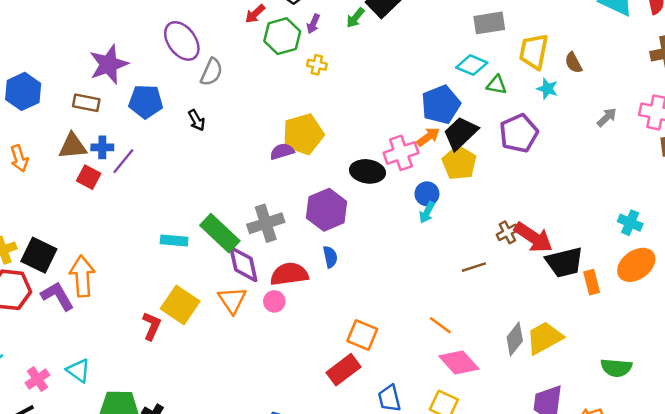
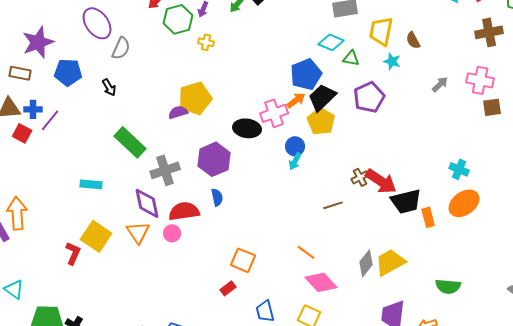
green rectangle: (220, 233) -> (130, 142), moved
red rectangle: (344, 370) -> (228, 288), size x0.6

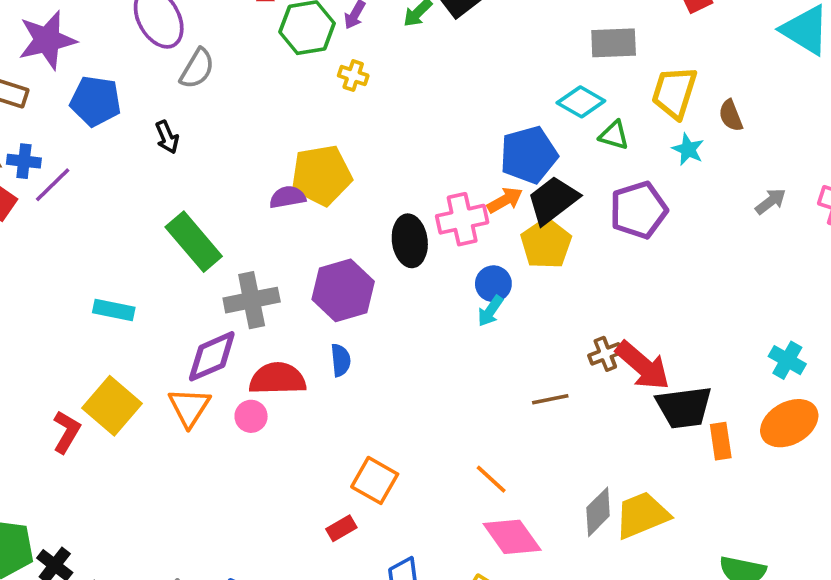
black ellipse: (247, 128) -> (410, 241), turned 68
purple diamond: (147, 203) -> (212, 356), turned 72

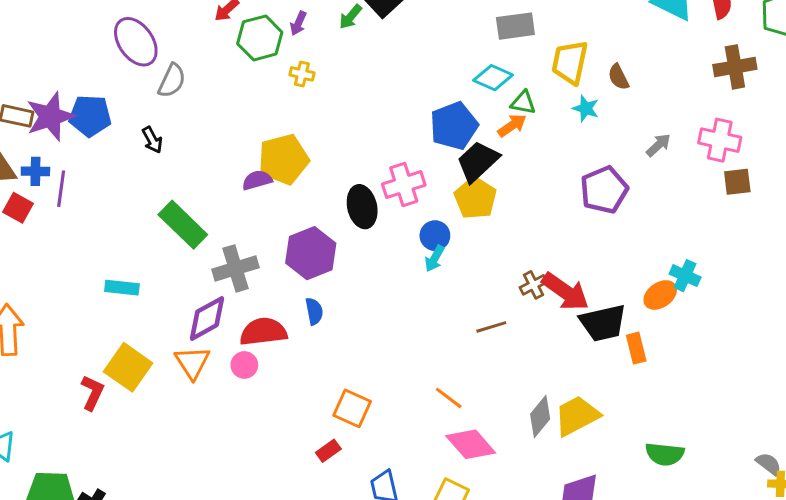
purple star: (47, 40) -> (50, 117), moved
purple line: (53, 185) -> (61, 189), turned -32
orange arrow: (505, 200) -> (512, 125), moved
purple pentagon: (639, 210) -> (604, 190), moved
orange ellipse: (789, 423) -> (660, 295), moved, size x0.7

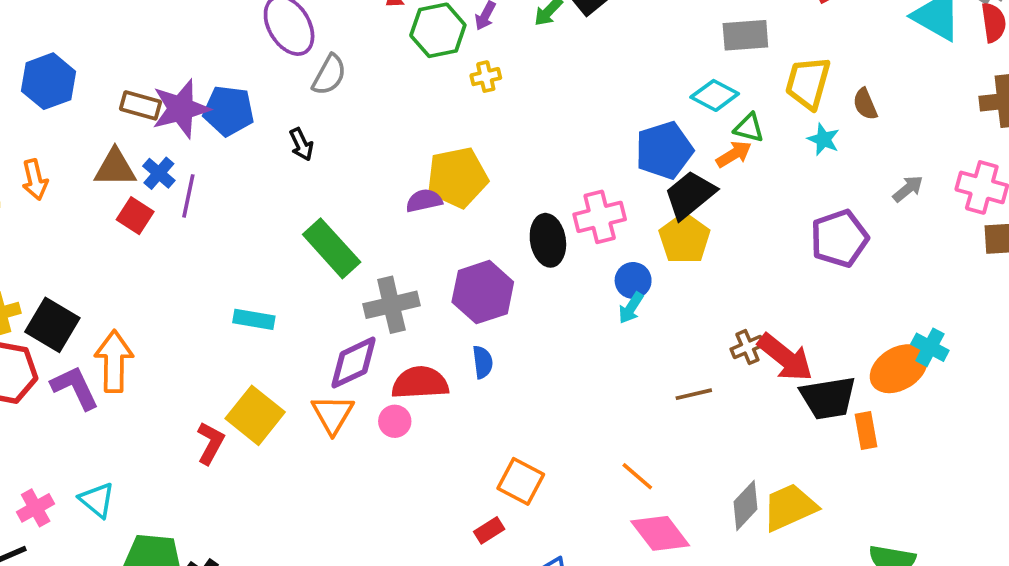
yellow cross: (302, 74) -> (486, 77), turned -30
blue cross: (35, 171) -> (159, 173), turned 36
orange ellipse: (660, 295) -> (899, 369), size x1.4

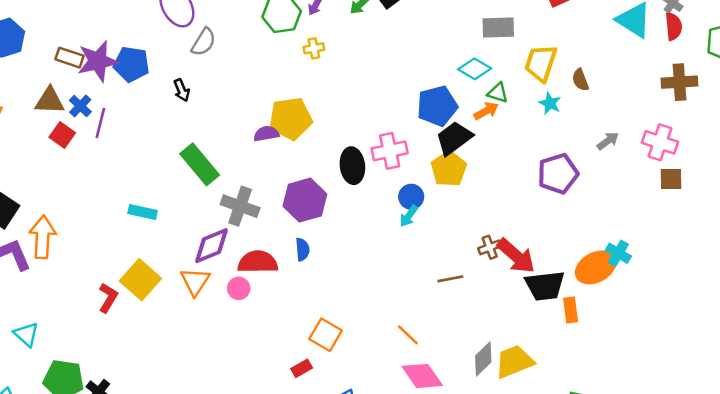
gray cross: (391, 305) -> (240, 206), turned 30

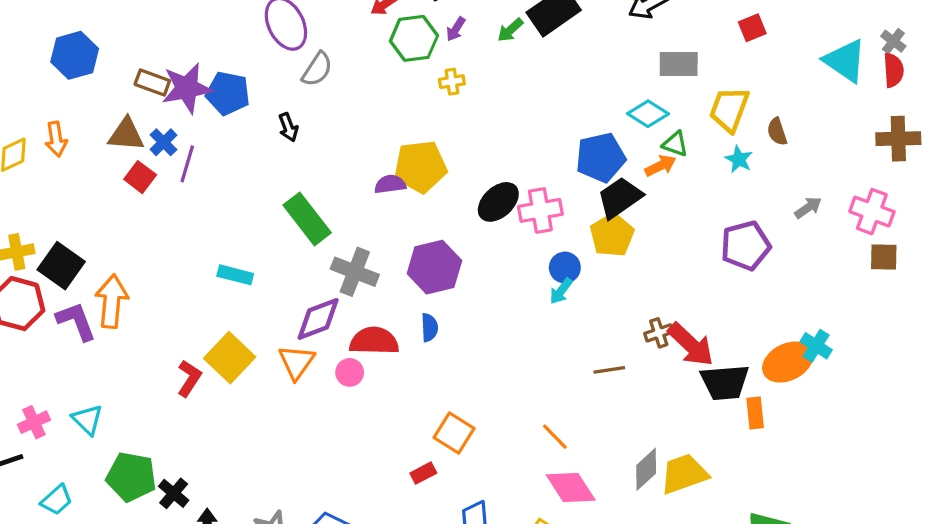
black ellipse: (352, 166) -> (498, 202), moved, turned 52

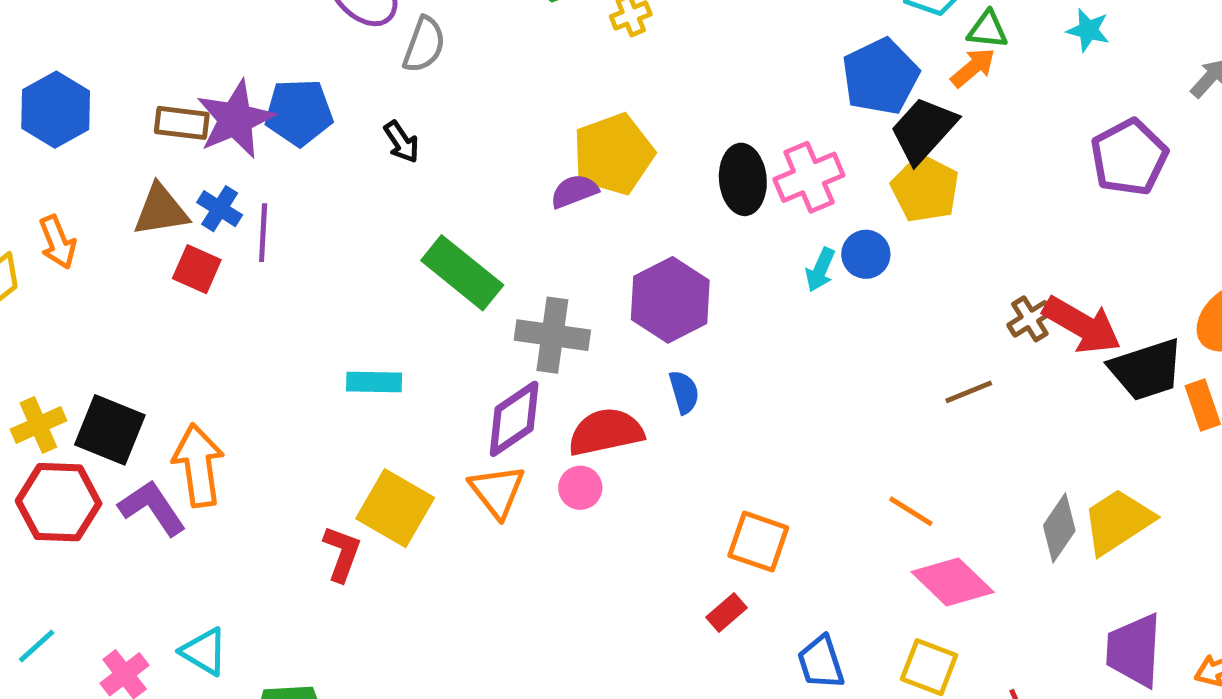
black ellipse: (498, 202) -> (743, 179), turned -39
cyan arrow: (561, 291) -> (820, 270), moved

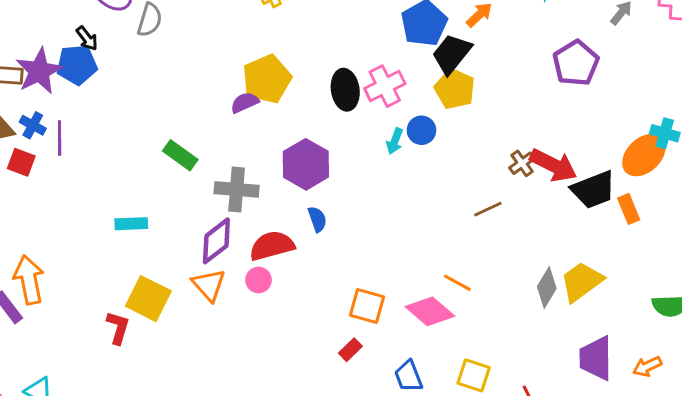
black arrow: (401, 142) -> (87, 38), moved
green rectangle: (462, 273) -> (180, 155), size x0.7
pink diamond: (953, 582) -> (430, 311), moved

